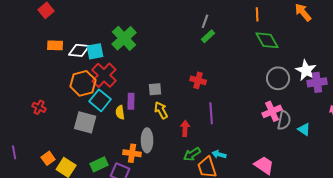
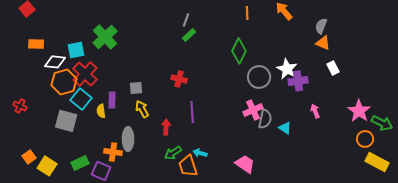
orange line: (257, 14) -> (247, 13), moved
green diamond: (267, 40) -> (239, 51), moved, turned 55
white diamond: (79, 50) -> (55, 62), moved

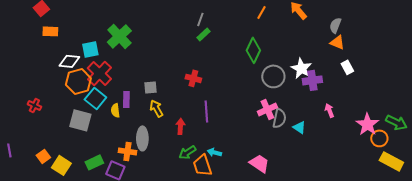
orange line: (247, 13) -> (261, 12), turned 32
orange rectangle: (36, 44) -> (50, 31), moved
pink star: (359, 111) -> (367, 124), moved

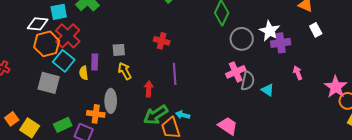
green arrow: (187, 152) -> (156, 115), size x1.4

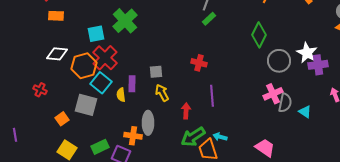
white diamond: (38, 24) -> (57, 54), moved
orange square: (12, 119) -> (62, 119), moved

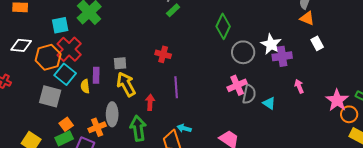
yellow arrow: (162, 93) -> (126, 84), size x1.4
orange square: (62, 119) -> (66, 124), moved
orange cross: (133, 136) -> (97, 127), turned -30
green arrow: (193, 137) -> (138, 128), moved, turned 115

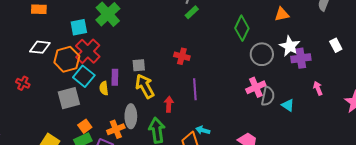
orange triangle: (307, 18) -> (282, 14), moved, turned -35
gray square: (50, 96) -> (69, 98), turned -30

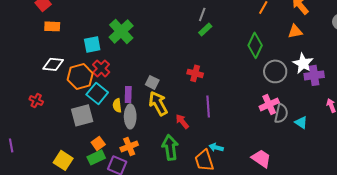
red cross: (88, 51) -> (101, 68), size x0.7
gray square: (139, 65) -> (152, 82), turned 32
red arrow: (169, 104) -> (182, 121), turned -42
gray ellipse: (131, 116) -> (130, 116), moved

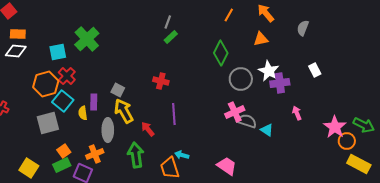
white diamond: (53, 64) -> (16, 51), moved
gray semicircle: (281, 113) -> (247, 121), turned -84
gray ellipse: (130, 116) -> (108, 130), moved

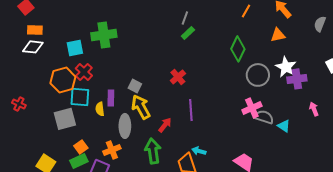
green cross: (87, 39) -> (104, 35), turned 35
red cross: (161, 81) -> (178, 77), turned 35
cyan square: (63, 101) -> (80, 97), turned -35
red arrow: (148, 129) -> (165, 125), turned 77

